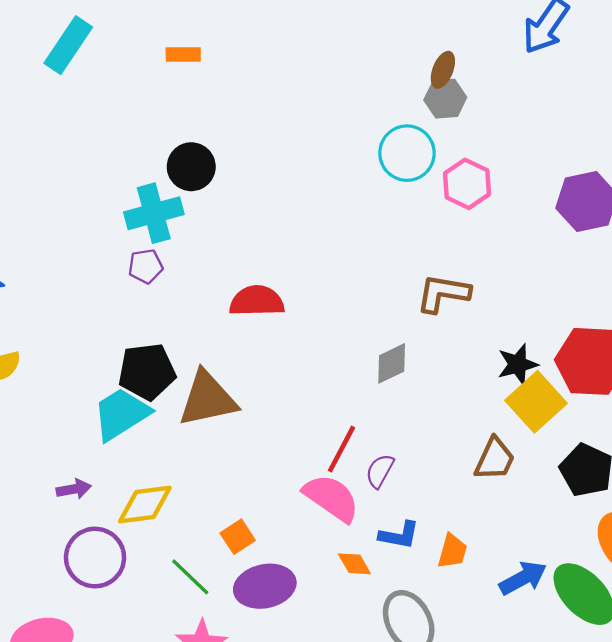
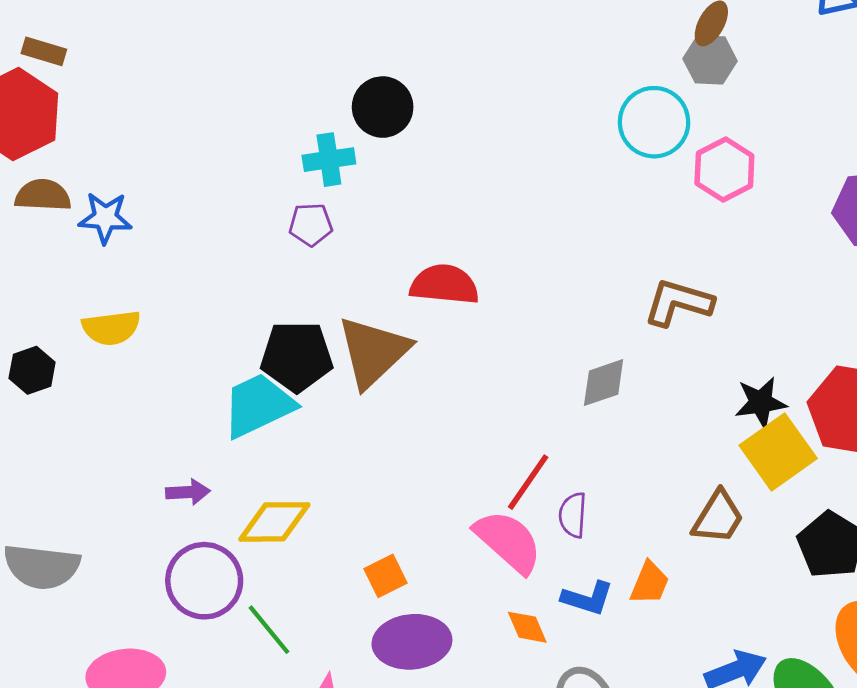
cyan cross: (154, 213) -> (329, 160), size x0.7
brown triangle: (207, 399) -> (373, 352), moved, turned -38
purple semicircle: (380, 471) -> (573, 515), turned -32
orange trapezoid: (452, 551) -> (650, 583), moved
green line: (190, 577) -> (269, 630), moved

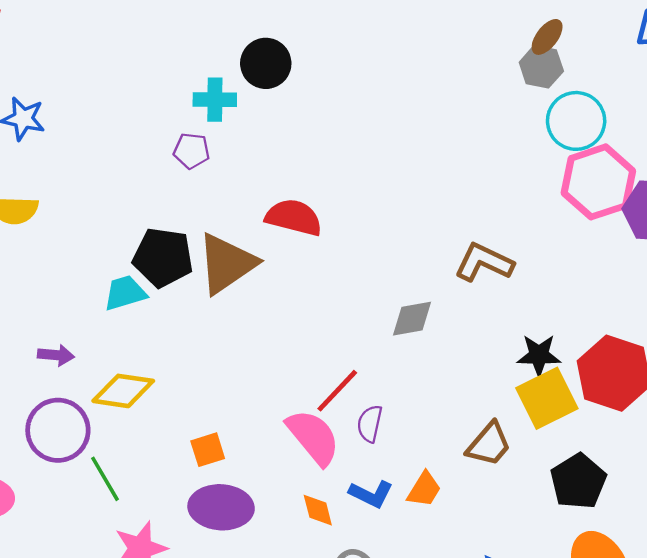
cyan circle: (654, 122) -> (576, 121), moved
pink hexagon: (724, 169) -> (598, 182), moved, size x1.4
cyan trapezoid: (258, 405) -> (125, 293), size x0.7

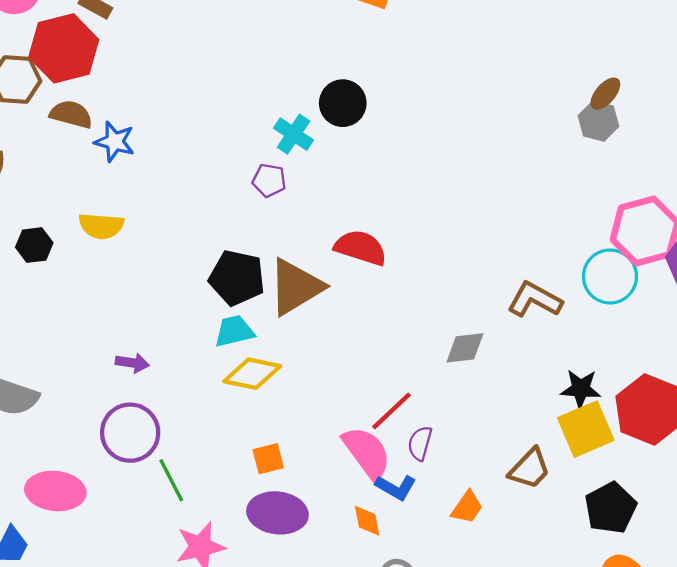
cyan cross: (215, 100) -> (294, 134), turned 30
cyan circle: (576, 121) -> (610, 276), moved
cyan trapezoid: (125, 293) -> (234, 331), moved
yellow diamond: (123, 391) -> (252, 374), moved
blue L-shape: (371, 494) -> (396, 487), moved

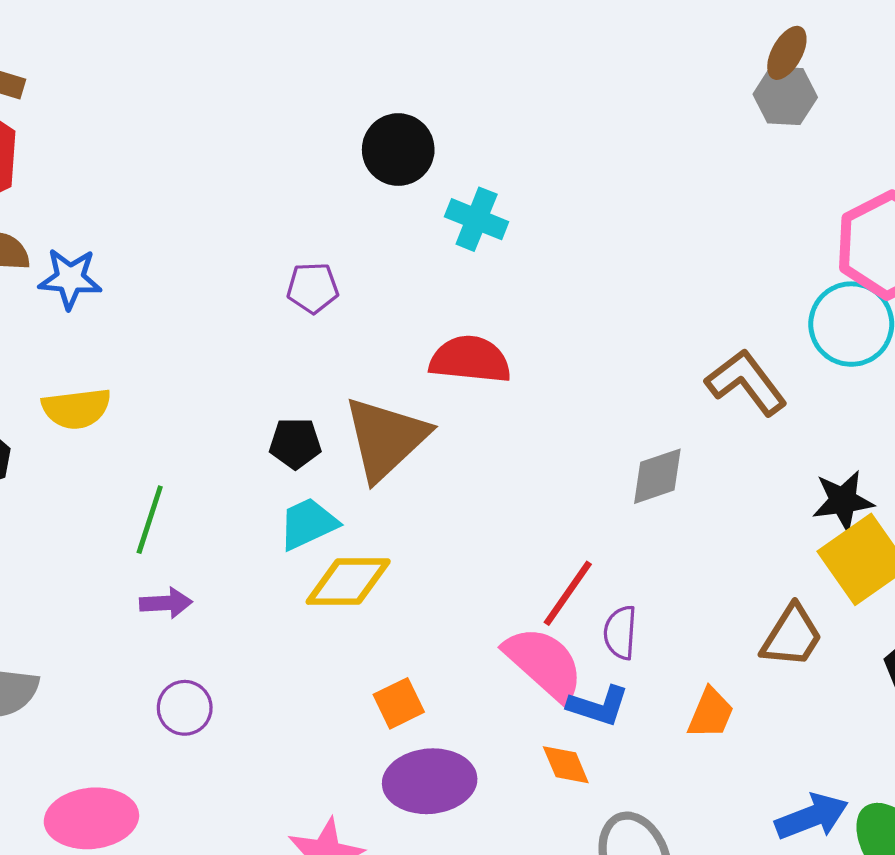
cyan cross: (294, 134) -> (477, 219), moved
black pentagon: (237, 278) -> (295, 443), size x0.6
brown L-shape: (535, 300) -> (746, 382), turned 36
purple circle: (130, 433) -> (185, 708), size x0.6
green line: (171, 480) -> (150, 520), moved, turned 57

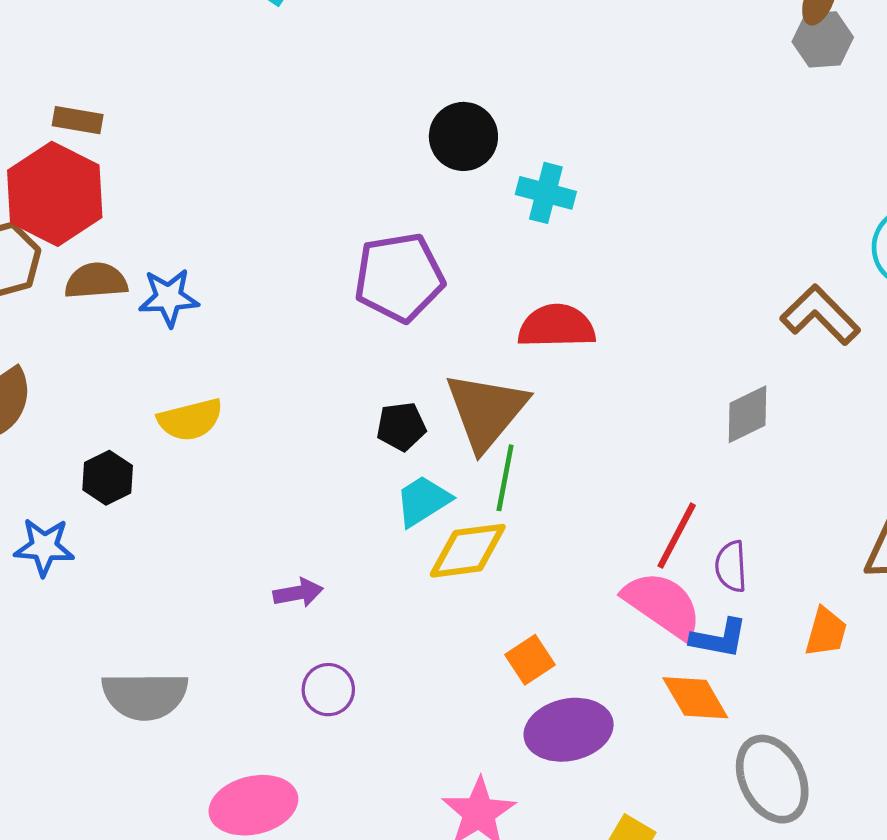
purple pentagon: (313, 288) -> (399, 277), size x1.8
green line: (150, 520) -> (505, 478), moved
orange diamond: (566, 765) -> (695, 698), size x1.4

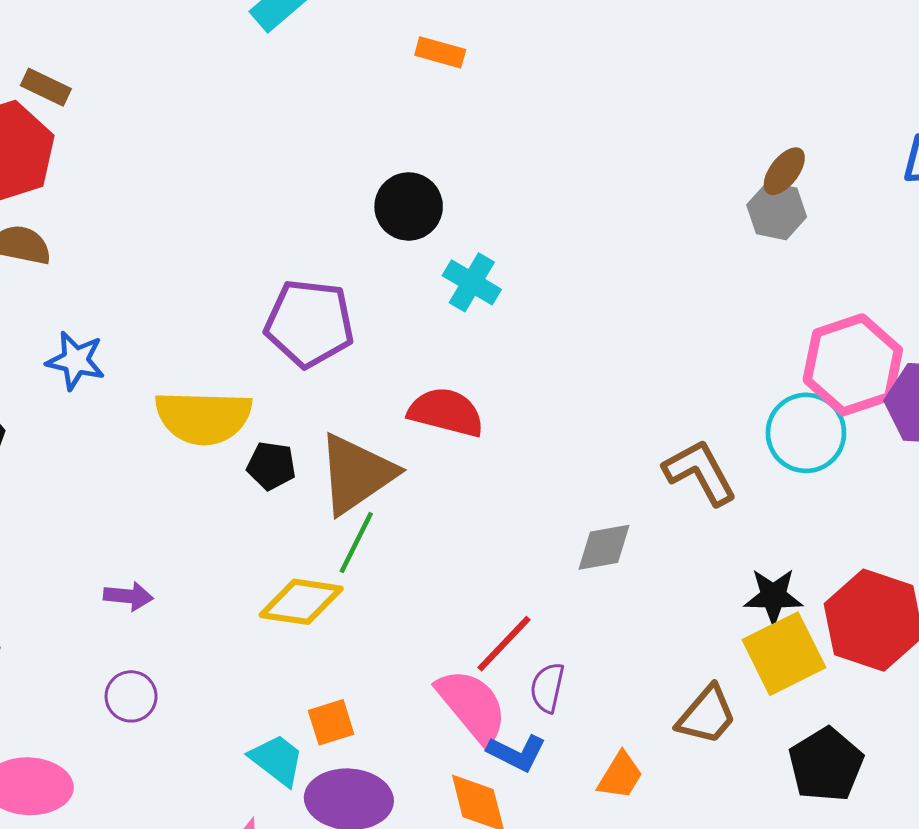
blue star: (169, 298) -> (76, 361), moved
yellow semicircle: (190, 420) -> (203, 417), moved, size x1.5
cyan trapezoid: (423, 501) -> (277, 760), moved, turned 54

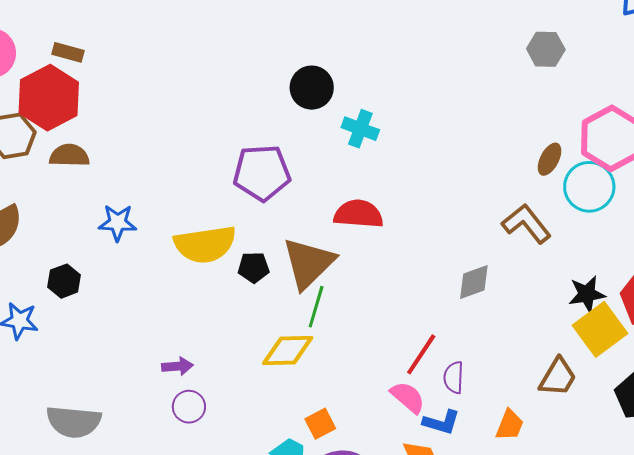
brown ellipse: (784, 171) -> (550, 159), moved
purple circle: (131, 696) -> (189, 407), moved
pink semicircle: (472, 706) -> (408, 397), size x0.7

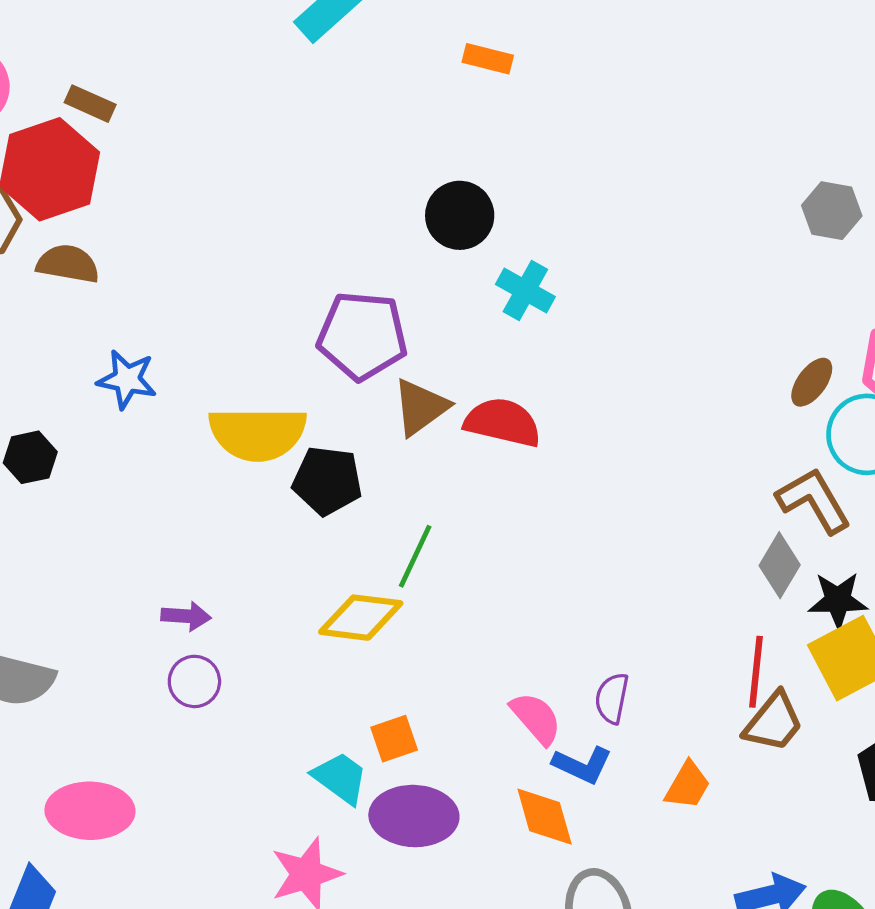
brown L-shape: (526, 224) -> (814, 500), moved
brown triangle: (308, 263) -> (421, 407), moved, size x0.7
black pentagon: (254, 267) -> (327, 481), size x1.4
gray diamond: (474, 282) -> (780, 565), moved, turned -48
red line: (421, 354) -> (756, 672), moved, turned -36

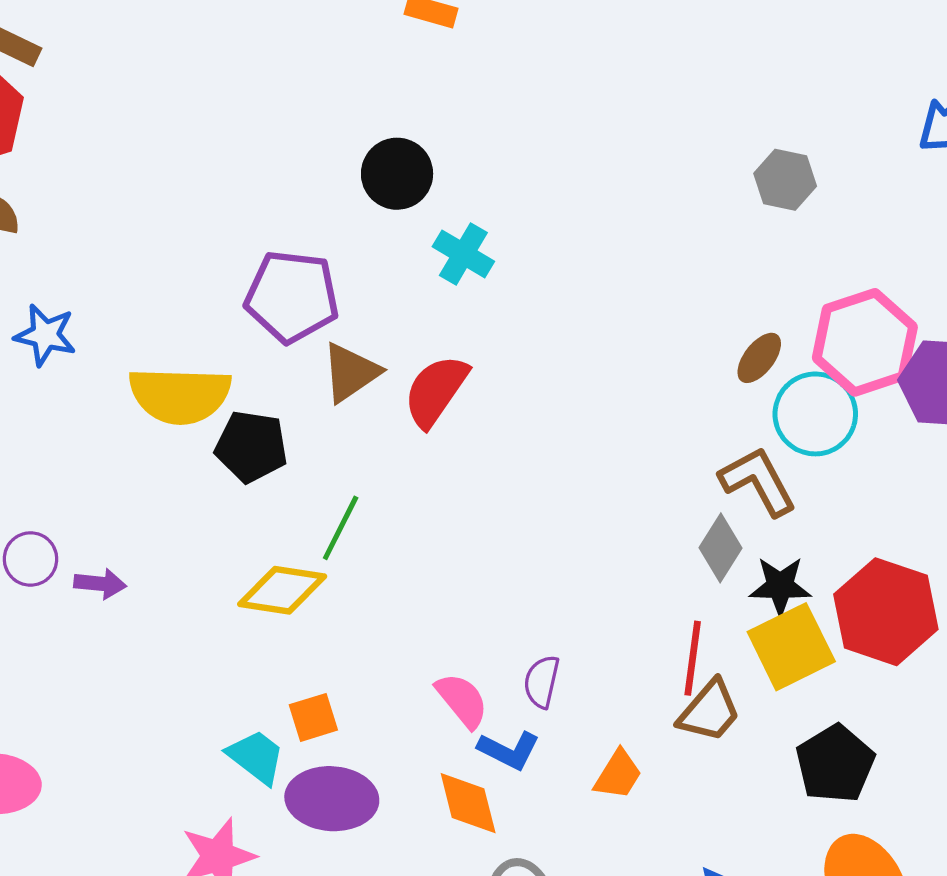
red semicircle: (503, 422) -> (436, 391), turned -70
purple circle: (194, 681) -> (31, 559), moved

